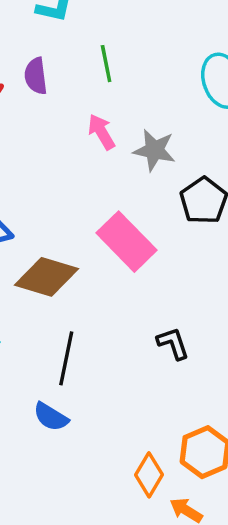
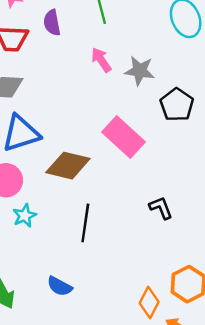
blue semicircle: (51, 417) -> (60, 286), moved

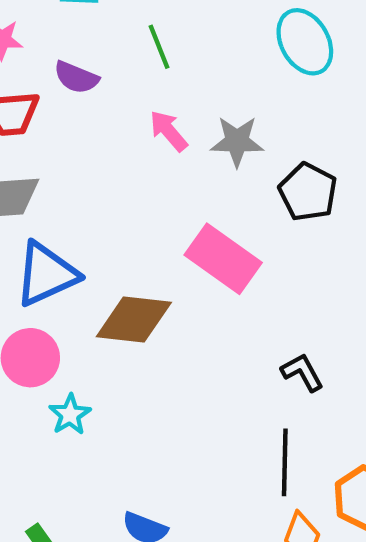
purple semicircle: (52, 23) -> (76, 77), turned -50
black line: (85, 223) -> (285, 462), moved

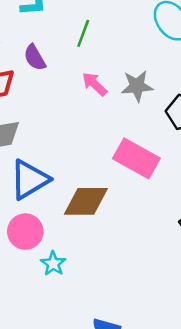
green line: (159, 47) -> (83, 33), turned 48
purple semicircle: (76, 77) -> (35, 58), turned 44

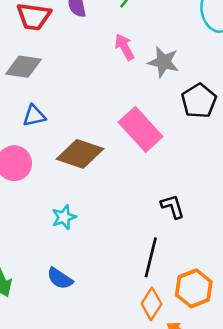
blue triangle: (29, 180) -> (34, 116), size x0.6
cyan star: (53, 264) -> (64, 217), moved

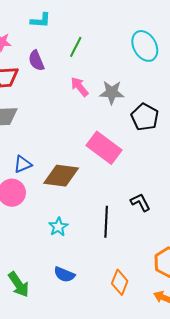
blue triangle: (34, 116) -> (23, 164), moved
black line: (151, 257) -> (106, 222), moved
orange diamond: (151, 304) -> (120, 282), moved

